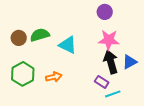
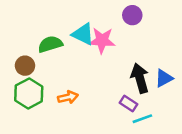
brown circle: (19, 38) -> (25, 66), moved
pink star: (109, 40) -> (102, 40), moved
cyan triangle: (68, 45) -> (83, 34), moved

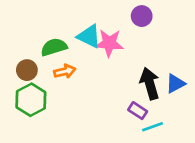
orange arrow: (68, 97) -> (65, 71), moved

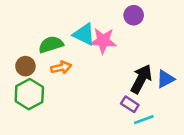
black arrow: (150, 84) -> (141, 79), turned 44

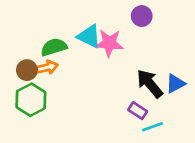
orange arrow: (61, 67) -> (47, 67), moved
black arrow: (141, 79) -> (150, 84), turned -68

